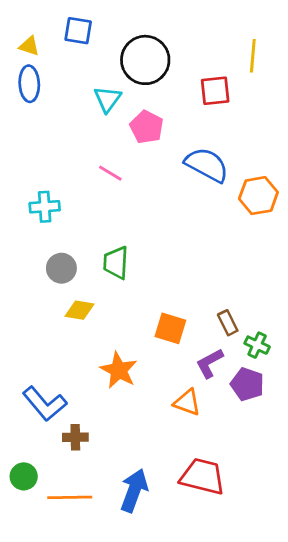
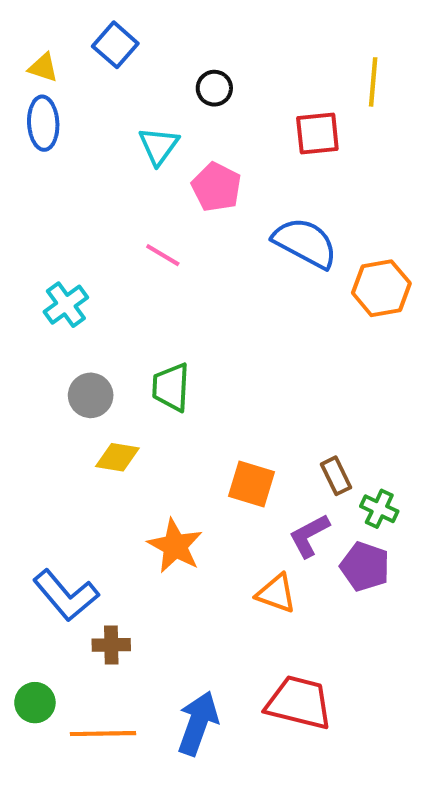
blue square: (78, 31) -> (115, 45), turned 32
black circle: (145, 60) -> (214, 88), size x0.5
cyan cross: (45, 207) -> (66, 305), turned -32

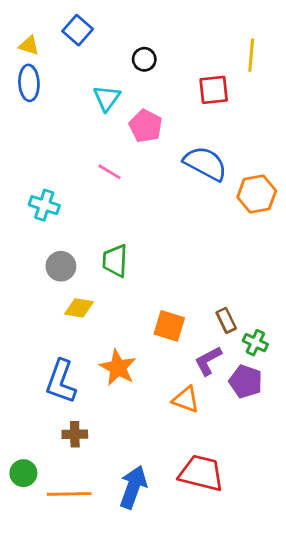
cyan cross: (66, 305) -> (44, 205), turned -36
blue L-shape: (66, 595) -> (61, 381), moved, turned 60

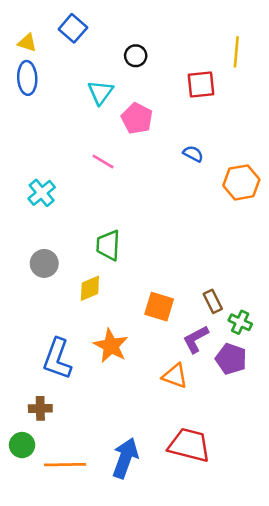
blue semicircle: (205, 163) -> (193, 154), size x0.5
cyan cross: (44, 205) -> (42, 193), turned 32
gray circle: (61, 266) -> (44, 263), moved
yellow diamond: (79, 308) -> (90, 288), moved, turned -32
brown cross: (75, 434) -> (40, 408), moved

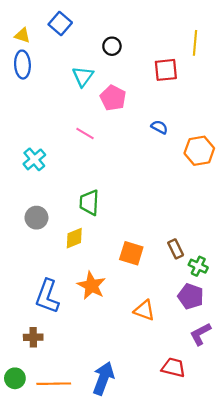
purple L-shape: (196, 339) -> (200, 334), moved
green circle: (22, 445) -> (15, 378), moved
red trapezoid: (189, 445) -> (173, 368), moved, size x0.7

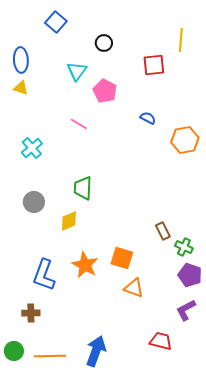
yellow triangle: (22, 35) -> (21, 88), moved
orange square: (131, 253) -> (122, 258), moved
purple pentagon: (191, 296) -> (190, 275), moved

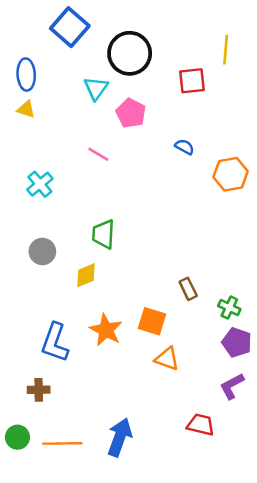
blue square: (56, 22) -> (70, 27), size x1.4
black circle: (104, 43) -> (130, 53), size x2.0
brown rectangle: (163, 231) -> (188, 289), moved

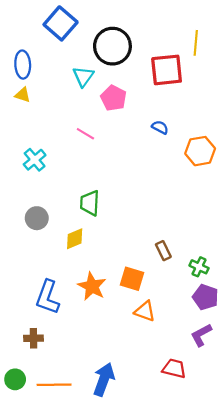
red square: (192, 81) -> (167, 70), size x1.4

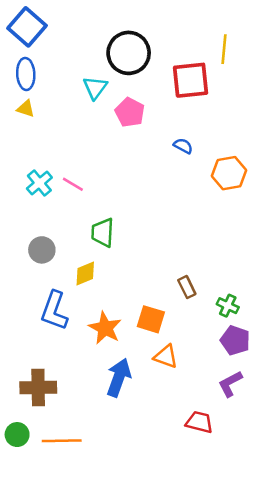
blue square: (61, 23) -> (27, 27), moved
pink line: (85, 134) -> (73, 184), moved
blue L-shape: (48, 297) -> (54, 311), moved
brown cross: (33, 338) -> (38, 387), size x1.6
blue arrow: (104, 379) -> (119, 378), moved

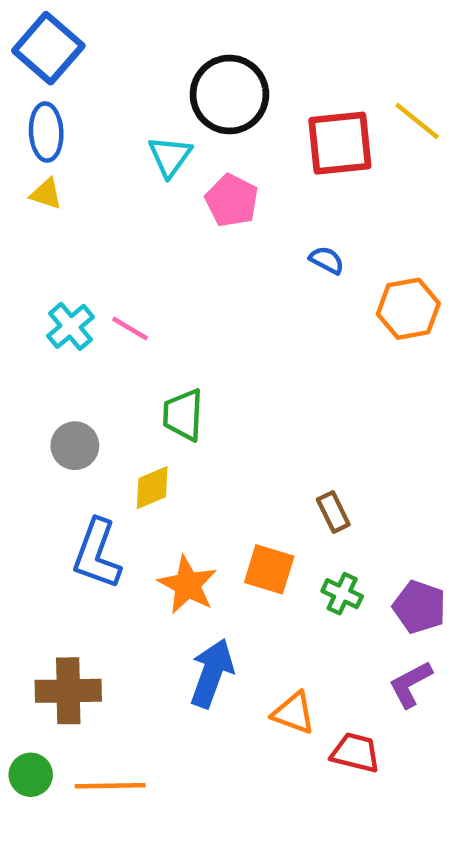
yellow line: (224, 49) -> (417, 121), moved, turned -56
green cross: (228, 306) -> (342, 594), moved
orange triangle: (166, 356) -> (294, 713), moved

